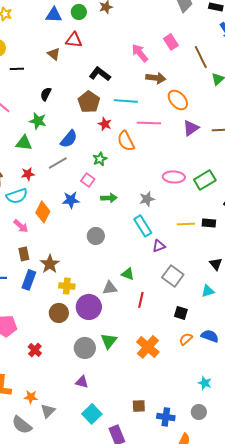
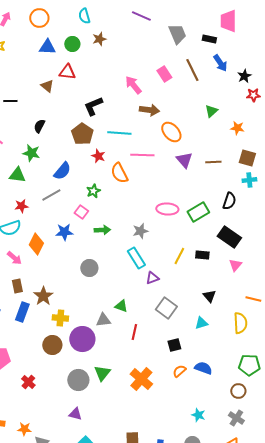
brown line: (201, 57) -> (192, 70), moved
black L-shape: (100, 74) -> (93, 106), turned -60
purple triangle: (191, 128) -> (184, 160), turned -36
yellow line: (186, 224) -> (179, 256), turned -60
black square: (181, 313) -> (174, 345), turned -32

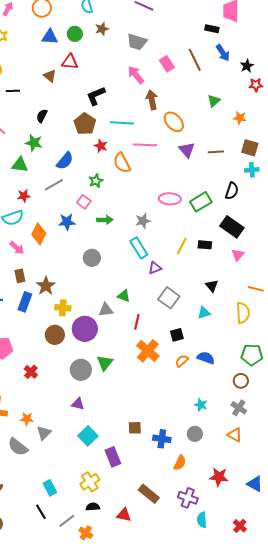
gray trapezoid: (177, 34) -> (137, 42), moved, turned 130
brown arrow: (149, 110) -> (152, 100), turned -108
orange cross: (141, 379) -> (148, 351), moved

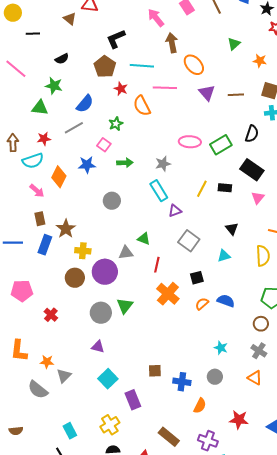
black semicircle: (42, 116) -> (62, 59), turned -144

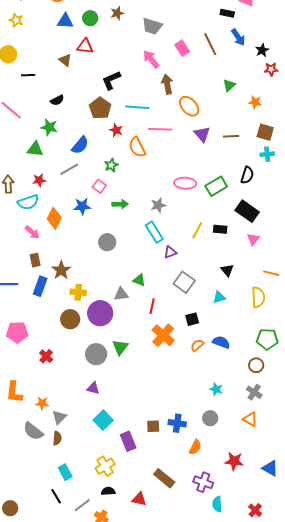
brown square: (155, 371) -> (153, 426), moved
brown semicircle: (16, 431) -> (57, 438), moved, turned -80

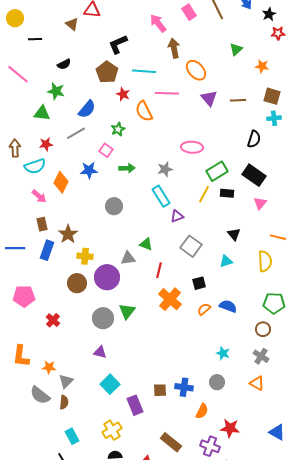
green rectangle: (216, 186) -> (217, 171), moved
red star: (234, 461) -> (230, 428), moved

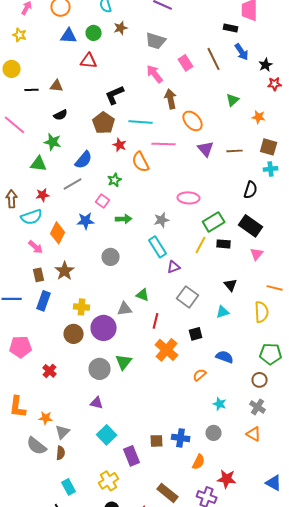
brown triangle: (72, 24) -> (57, 86), moved, turned -32
brown star: (68, 234) -> (65, 271), moved
orange semicircle: (204, 309) -> (200, 375), moved

